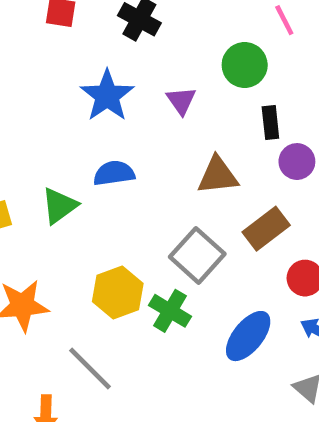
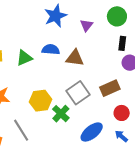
brown triangle: (218, 175) -> (75, 58), moved

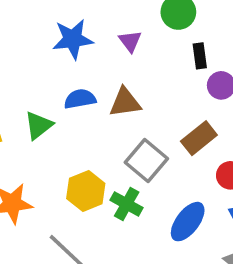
blue star: (55, 16) -> (73, 39), turned 30

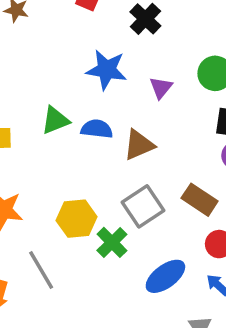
brown triangle: (125, 102) -> (139, 145), turned -32
green triangle: (39, 125) -> (55, 120), moved
brown rectangle: (199, 138) -> (200, 200), turned 56

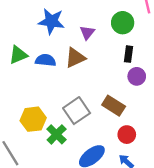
brown triangle: (139, 145) -> (75, 58), moved

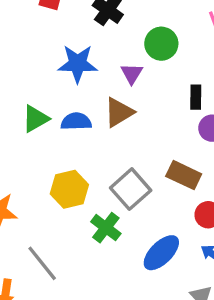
green circle: (123, 23) -> (161, 44), moved
yellow hexagon: (33, 119) -> (69, 189), moved

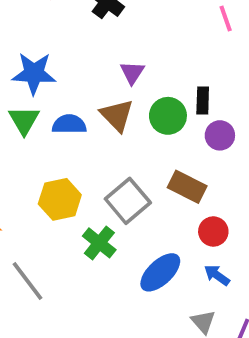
green circle: (161, 44) -> (168, 116), moved
blue star: (78, 64) -> (34, 73), moved
brown triangle: (119, 112) -> (117, 115), turned -44
green triangle: (35, 119) -> (24, 120), turned -32

